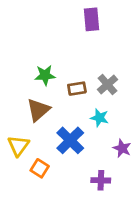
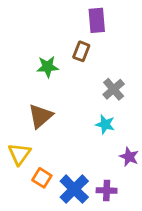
green star: (45, 75) -> (48, 67), moved
brown rectangle: (77, 89) -> (81, 51), moved, turned -60
blue cross: (70, 140) -> (74, 189), moved

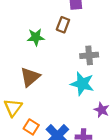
gray cross: (114, 89) -> (89, 55), turned 36
cyan star: (105, 124) -> (82, 84), size x1.5

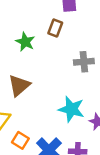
green star: (36, 37) -> (25, 42), turned 30
cyan star: (82, 84) -> (71, 109), moved

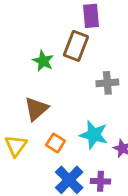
brown rectangle: (55, 28) -> (76, 46), size x1.5
orange square: (20, 140) -> (55, 143), moved

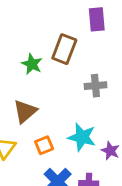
purple rectangle: (91, 16) -> (97, 19), moved
orange square: (55, 143) -> (44, 145), turned 36

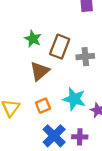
brown rectangle: (64, 49) -> (60, 47), moved
brown triangle: (25, 111) -> (40, 71), moved

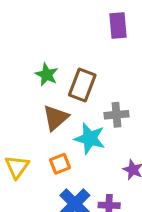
gray cross: (85, 57) -> (116, 115), moved
cyan star: (74, 99) -> (90, 138), moved

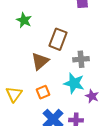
green star: (47, 75) -> (24, 20), moved
cyan star: (90, 138) -> (74, 83), moved

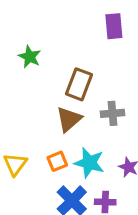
brown triangle: (40, 61) -> (69, 119), moved
cyan star: (74, 83) -> (89, 163), moved

